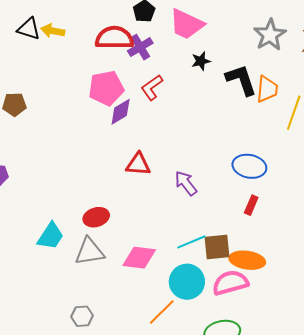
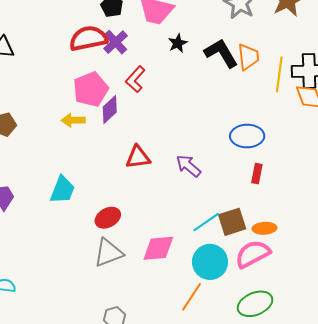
yellow arrow: (53, 31) -> (73, 120), moved
cyan trapezoid: (51, 236) -> (62, 190), moved
orange ellipse: (247, 260) -> (264, 228), size x0.7

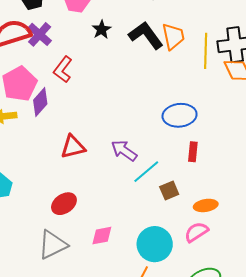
red ellipse: (108, 218) -> (64, 204), moved
cyan line: (206, 222) -> (146, 172), moved
brown square: (232, 222) -> (169, 191), moved, size x0.7
pink diamond: (158, 248) -> (102, 236), size x0.7
pink semicircle: (253, 254) -> (196, 232), size x0.7

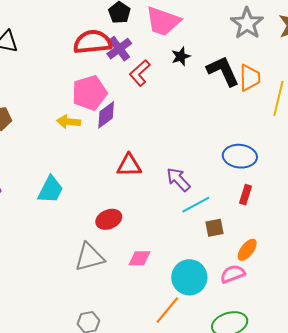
red L-shape: (63, 69) -> (140, 73), moved
orange ellipse: (206, 205) -> (247, 250), turned -55

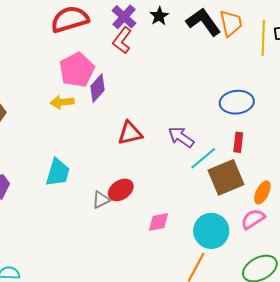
purple cross: (119, 49) -> (124, 17), moved
red rectangle: (246, 195) -> (238, 142), moved
brown square: (214, 228) -> (226, 177), size x1.8
gray triangle: (89, 257) -> (101, 200), moved, size x0.6

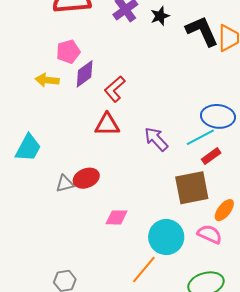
red L-shape: (122, 40) -> (115, 89), moved
pink pentagon: (77, 70) -> (68, 52), size x0.7
red rectangle: (238, 142) -> (211, 156), turned 36
cyan line: (203, 158) -> (200, 137), moved
pink semicircle: (253, 219) -> (210, 234), turned 45

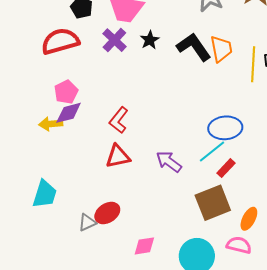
purple diamond: (85, 74) -> (69, 113), moved, turned 32

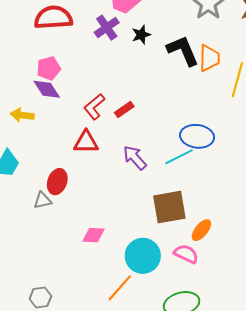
purple diamond: (69, 113) -> (47, 89), turned 60
yellow arrow: (51, 124) -> (22, 115), moved
red rectangle: (226, 168) -> (124, 109), moved
red ellipse: (107, 213) -> (57, 182), moved, turned -50

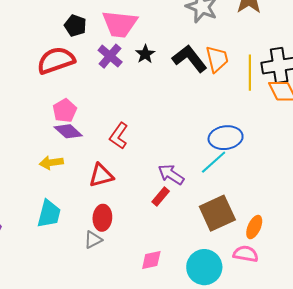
red rectangle: (124, 109) -> (161, 197), moved
red triangle: (86, 142) -> (101, 175), moved

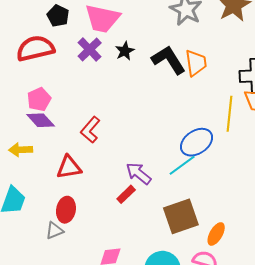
yellow line: (250, 73) -> (230, 114), moved
blue ellipse: (226, 138) -> (196, 142), turned -32

